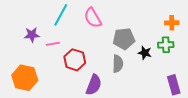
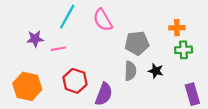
orange cross: (172, 23) -> (177, 28), moved
black star: (145, 53) -> (156, 71), moved
red hexagon: (75, 60) -> (75, 81), moved

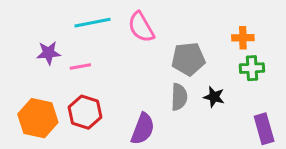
cyan line: (67, 17) -> (93, 23), turned 50
red hexagon: (75, 81) -> (85, 112), moved

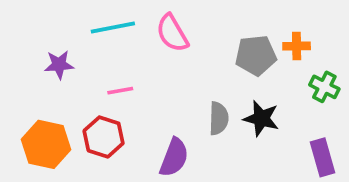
gray pentagon: (188, 59) -> (256, 55), moved
pink line: (80, 67) -> (120, 91), moved
green cross: (252, 68) -> (324, 87), moved, turned 30
black star: (214, 97) -> (261, 118), size x1.4

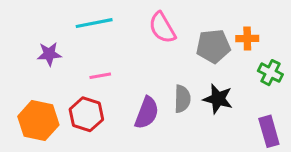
pink semicircle: (172, 33) -> (162, 28), moved
purple semicircle: (174, 157) -> (147, 113), moved

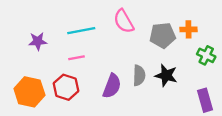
cyan line: (94, 23) -> (81, 31), moved

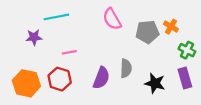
orange cross: (189, 29) -> (171, 27), turned 32
cyan line: (81, 31) -> (56, 17), moved
black star: (166, 75) -> (155, 83), moved
purple rectangle: (205, 100) -> (185, 78), moved

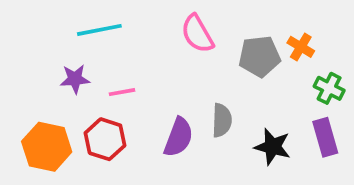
purple star: (34, 37) -> (75, 79), moved

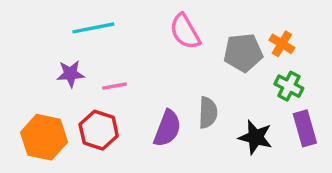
green cross: (329, 88) -> (289, 86), moved

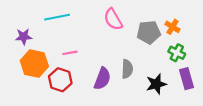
purple star: (70, 74) -> (24, 37), moved
orange hexagon: (44, 137) -> (34, 64), moved
black star: (255, 137) -> (156, 84), turned -30

